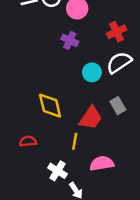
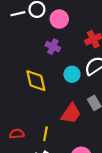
yellow diamond: (50, 106) -> (36, 81), moved
yellow line: (75, 141) -> (45, 134), moved

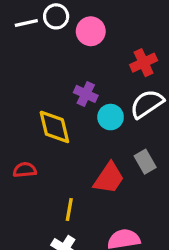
purple cross: (53, 47) -> (86, 94), moved
red semicircle: (17, 134) -> (25, 170), moved

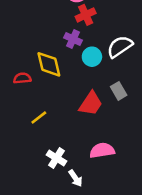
red cross: (144, 63) -> (86, 15), moved
red semicircle: (25, 170) -> (22, 78), moved
yellow line: (69, 209) -> (39, 117), moved, turned 42

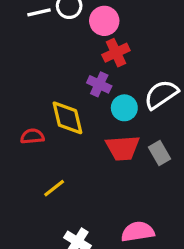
red trapezoid: (91, 104) -> (123, 148), moved, turned 52

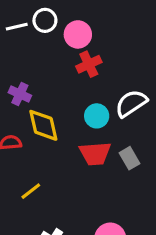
purple cross: (99, 84) -> (20, 94), moved

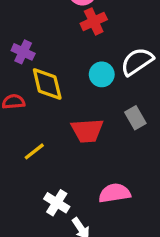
red trapezoid: (95, 154) -> (87, 131), moved

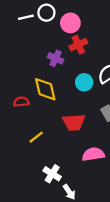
purple cross: (23, 52) -> (56, 58), moved
pink semicircle: (115, 193) -> (93, 154), moved

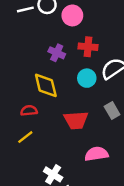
red cross: (78, 45) -> (88, 47), moved, turned 30
red semicircle: (21, 102) -> (29, 111), moved
yellow line: (36, 137) -> (25, 137), moved

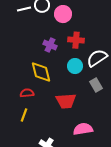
gray rectangle: (112, 111) -> (96, 85), moved
yellow line: (25, 137) -> (24, 115), turned -32

